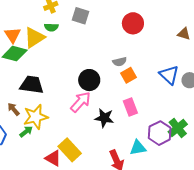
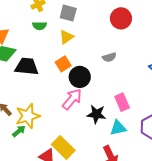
yellow triangle: (34, 38) -> (66, 37), moved, size x0.7
orange square: (129, 75) -> (63, 64), moved
black trapezoid: (32, 85) -> (27, 67), moved
cyan triangle: (138, 148) -> (118, 128), moved

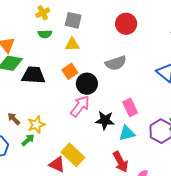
yellow triangle: (66, 37) -> (72, 44), turned 35
gray semicircle: (109, 57) -> (116, 63), size x1.5
yellow star: (28, 116) -> (36, 125), size x0.7

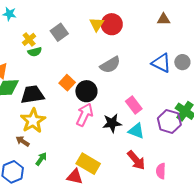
yellow cross: (43, 13) -> (29, 39), moved
gray square: (73, 20) -> (59, 32), turned -36
yellow triangle: (72, 44) -> (97, 24), moved, turned -42
yellow star: (36, 125) -> (33, 121), moved, size x1.4
cyan triangle: (127, 133) -> (136, 131), turned 48

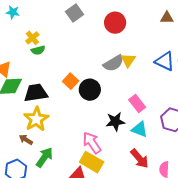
yellow triangle: (97, 24) -> (128, 60), moved
gray square: (59, 32) -> (74, 13), moved
pink arrow: (85, 115) -> (92, 143), moved, turned -60
green arrow: (41, 159) -> (44, 157), size x1.5

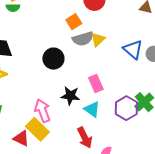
orange square: (71, 81) -> (74, 22), moved

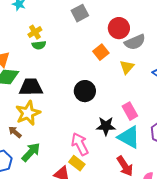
gray semicircle: (83, 39) -> (135, 42), moved
cyan triangle: (92, 109) -> (129, 137), size x1.4
yellow rectangle: (37, 129) -> (77, 163), size x0.7

